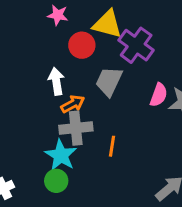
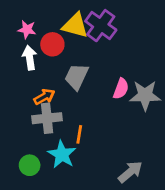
pink star: (58, 15) -> (27, 30), moved
purple cross: (136, 45) -> (101, 26), moved
white arrow: (56, 81) -> (30, 58), moved
cyan star: (61, 155) -> (62, 154), moved

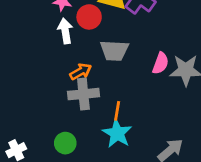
gray trapezoid: (77, 77) -> (114, 51), turned -112
cyan star: (62, 154) -> (117, 133), moved

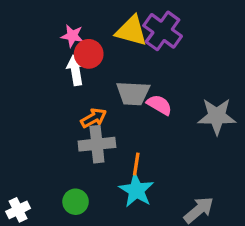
red circle: (89, 17) -> (89, 54), moved
pink semicircle: (161, 63) -> (159, 105), moved, turned -80

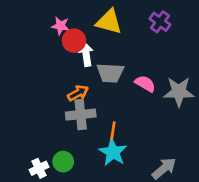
purple cross: (163, 31) -> (160, 22), moved, size x0.7
white arrow: (76, 70) -> (86, 54), moved
pink semicircle: (159, 105) -> (145, 84), moved
white cross: (18, 210) -> (39, 168), moved

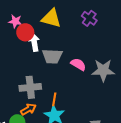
orange arrow: (78, 93) -> (28, 109), moved

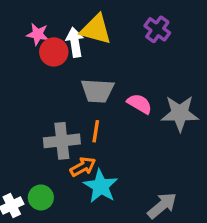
white arrow: (34, 42) -> (75, 42), moved
orange line: (54, 99) -> (96, 131), moved
orange arrow: (28, 109) -> (83, 167), moved

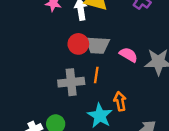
red circle: (54, 52) -> (78, 44), moved
orange arrow: (83, 167) -> (120, 101), moved, turned -72

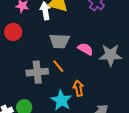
red circle: (78, 44) -> (13, 32), moved
orange line: (96, 75) -> (58, 66), turned -48

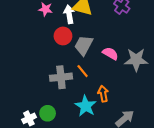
red circle: (13, 32) -> (63, 36), moved
gray trapezoid: (59, 41) -> (84, 45), turned 115

